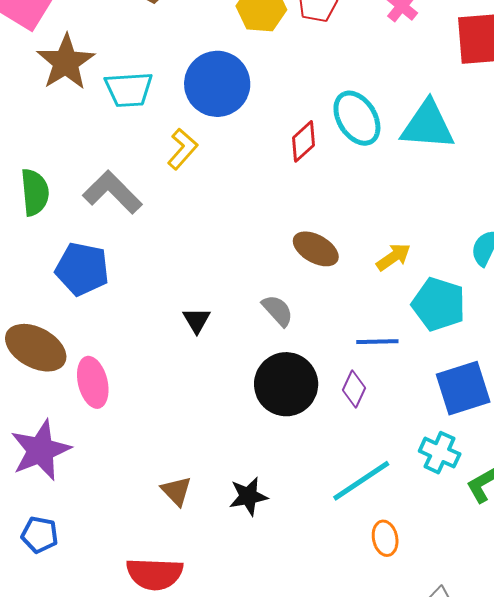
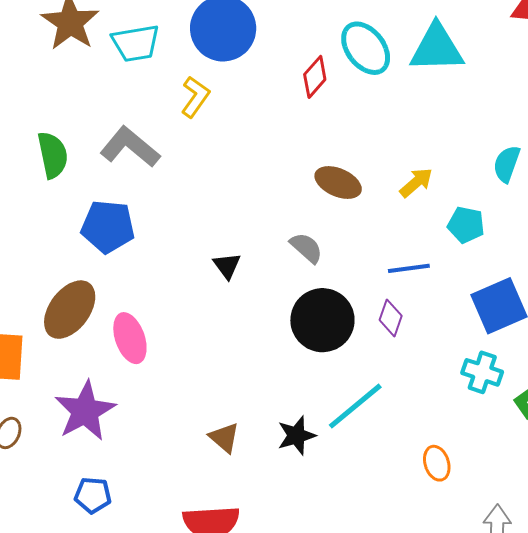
cyan pentagon: (439, 304) -> (466, 225), size x0.7
brown ellipse: (36, 348) -> (70, 310), turned -76
cyan line: (361, 481) -> (355, 406), moved

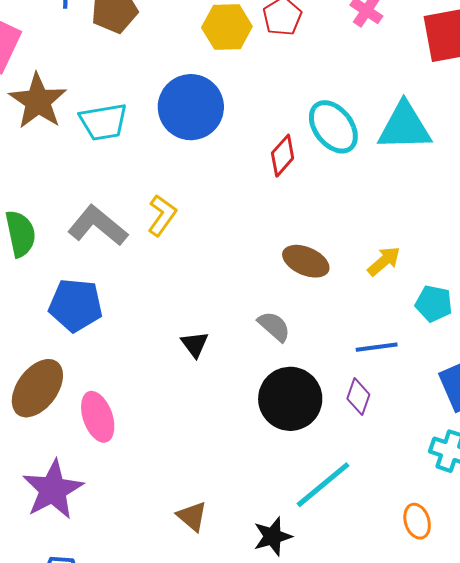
yellow L-shape: (195, 97) -> (162, 215), moved
black star: (296, 436) -> (273, 536), moved
orange ellipse: (437, 463) -> (417, 521), moved

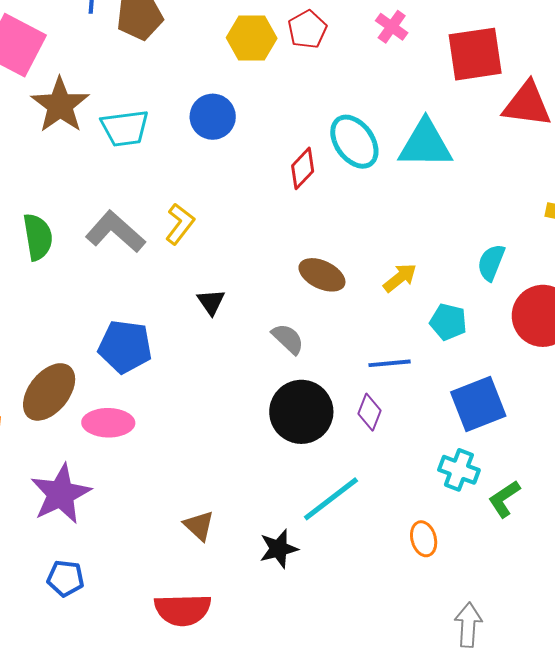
blue circle: (191, 107) -> (213, 117), size x0.7
blue pentagon: (76, 305) -> (125, 347), moved
black triangle: (195, 344) -> (211, 302), moved
pink ellipse: (98, 417) -> (108, 423), turned -72

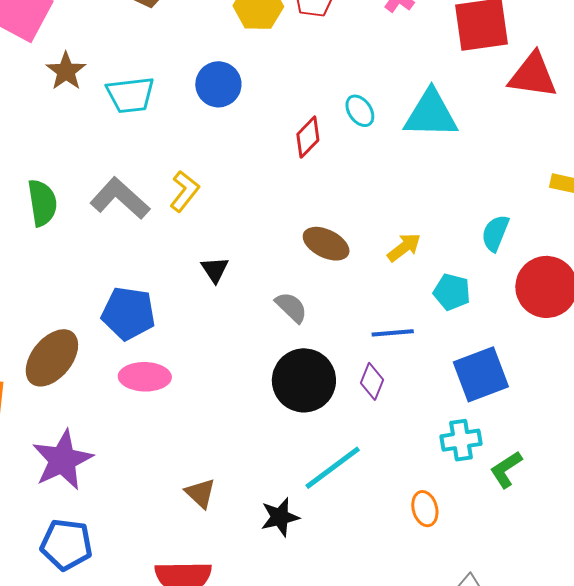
brown star: (60, 105) -> (66, 71), size x0.7
cyan ellipse: (354, 142) -> (360, 111), size x0.6
pink ellipse: (108, 423) -> (145, 377), moved
cyan cross: (459, 470) -> (461, 440), turned -30
blue pentagon: (65, 578) -> (66, 544), size x1.4

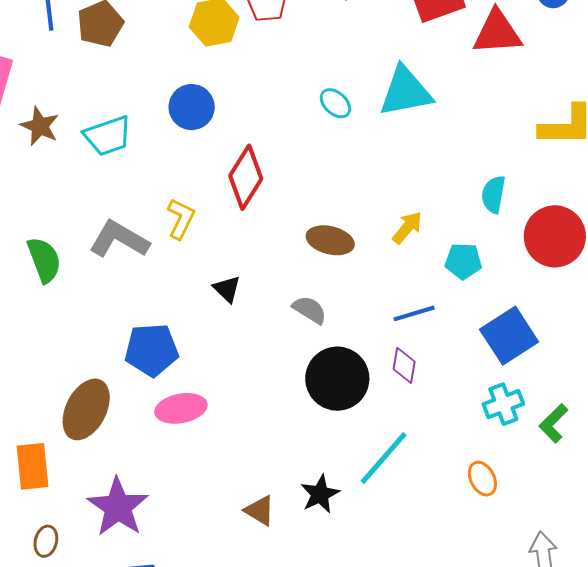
red diamond: (308, 137) -> (246, 177), moved, size x1.5
black star: (280, 517) -> (320, 494), moved

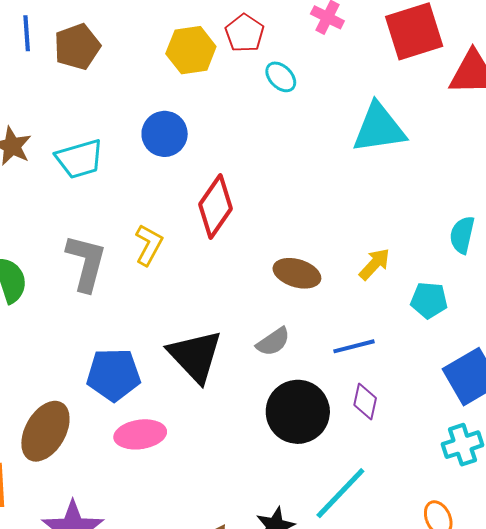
cyan ellipse: (335, 103) -> (281, 77), moved
gray L-shape: (119, 239) -> (86, 263), turned 72
black triangle: (227, 289) -> (195, 356), moved, size x2.0
gray semicircle: (310, 310) -> (273, 342), turned 111
blue line: (414, 313) -> (354, 346), moved

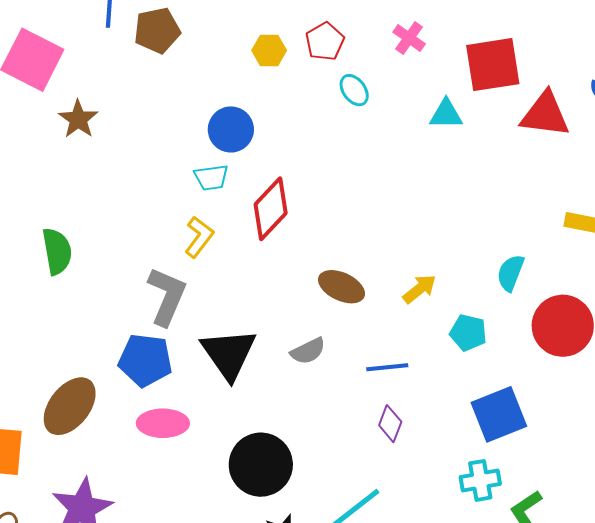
yellow hexagon: (191, 50) -> (269, 50), size x0.7
cyan triangle: (379, 128) -> (446, 114), moved, size x0.6
cyan trapezoid: (79, 159) -> (211, 178), moved, size x0.7
gray L-shape: (86, 263) -> (167, 296), moved
black circle: (298, 412) -> (261, 465), moved

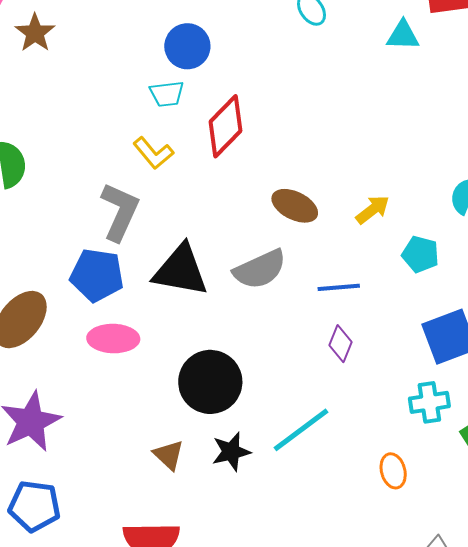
yellow L-shape: (199, 237) -> (153, 153), turned 102
gray semicircle: (308, 351) -> (260, 269), size x1.5
black triangle: (229, 354) -> (181, 270), turned -46

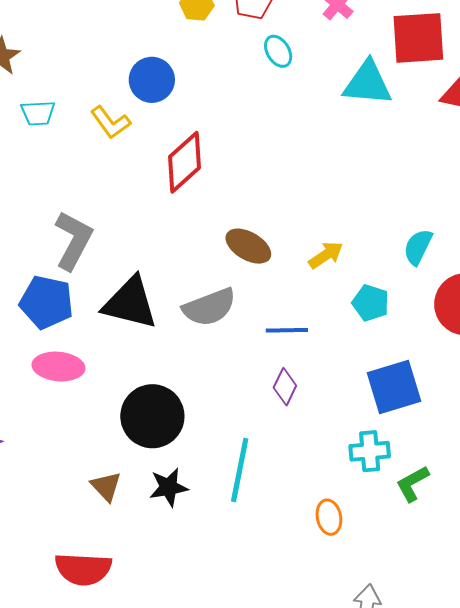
cyan triangle: (403, 35) -> (367, 83), size x1.5
cyan trapezoid: (167, 94) -> (38, 113), moved
yellow L-shape: (153, 153) -> (110, 122), moved
cyan line: (301, 430) -> (240, 470), turned -46

